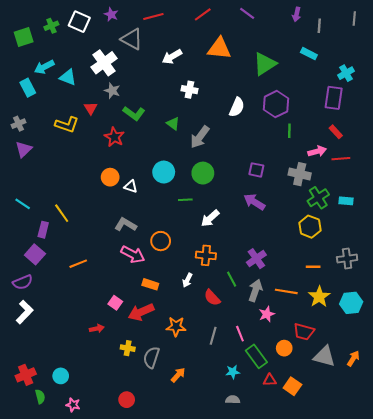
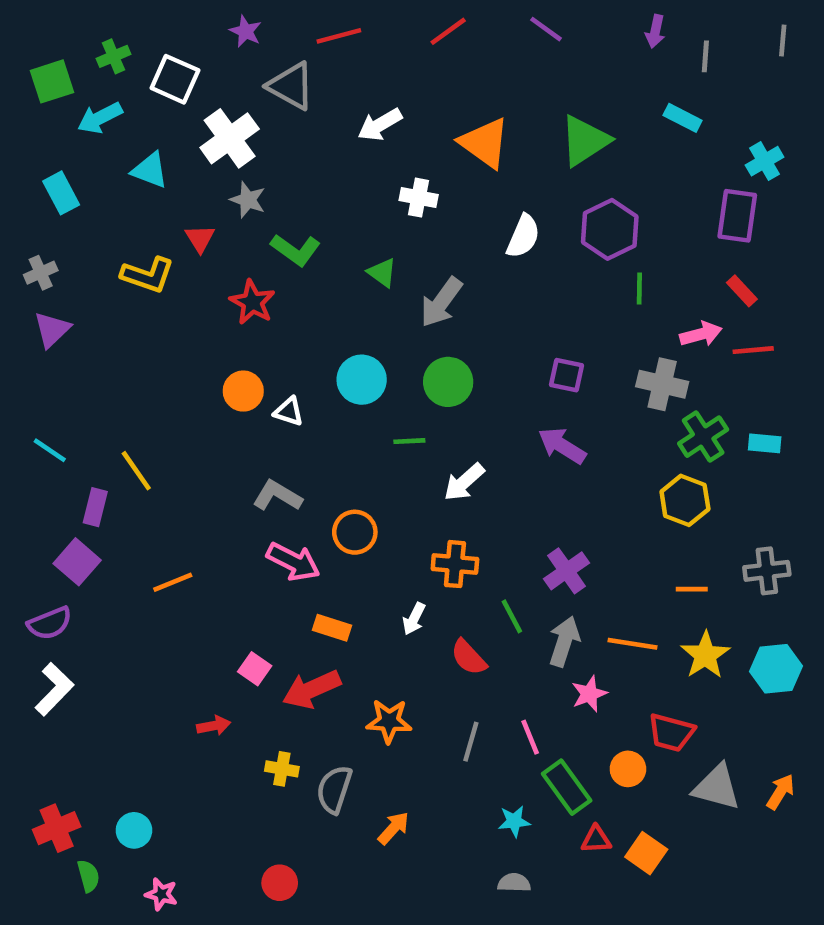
white square: (79, 22) -> (175, 79), moved
orange triangle: (219, 48) -> (485, 143), moved, turned 30
cyan arrow: (44, 67) -> (100, 118), moved

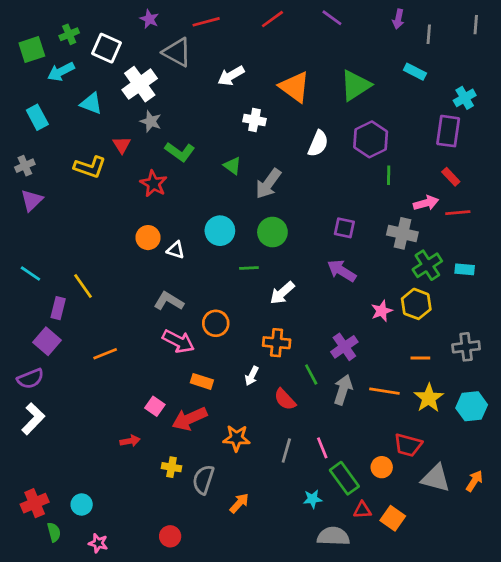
pink star: (589, 694) -> (382, 311), moved
gray semicircle: (514, 883) -> (333, 536), moved, size x1.6

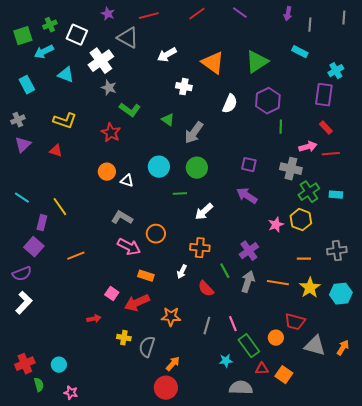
red triangle: (122, 145) -> (56, 151), moved, turned -40
red circle: (170, 536) -> (166, 388), moved, size x1.5

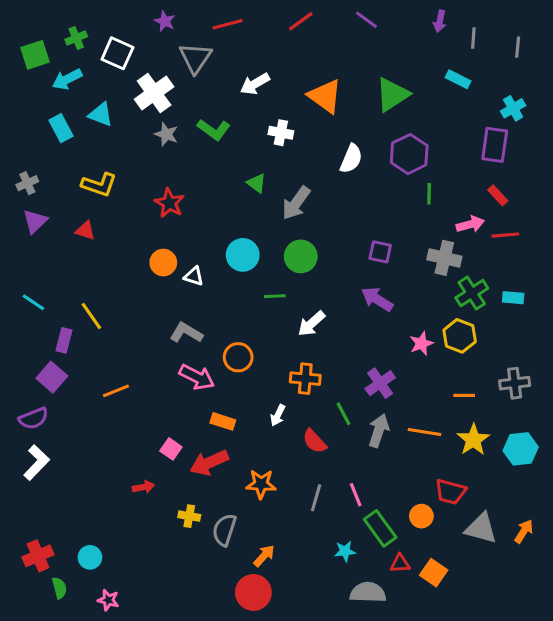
gray line: (344, 18) -> (518, 47), moved
gray triangle: (128, 38) -> (195, 58), turned 35
cyan rectangle: (27, 85) -> (61, 128), moved
green L-shape: (130, 110) -> (214, 130), moved

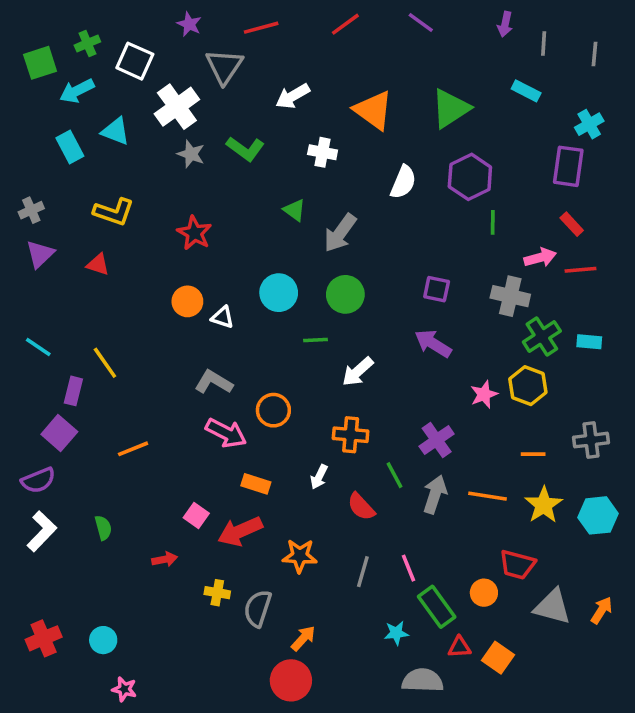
green semicircle: (59, 588) -> (103, 528), moved

